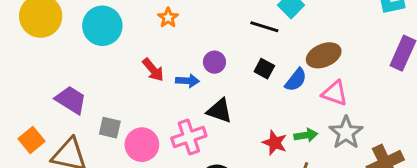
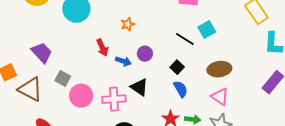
orange star: (168, 18) -> (128, 24), moved
blue semicircle: (296, 80) -> (181, 89), moved, turned -84

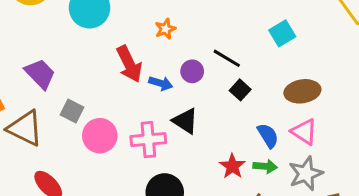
black line: (185, 39) -> (227, 58), moved
red arrow: (102, 48) -> (129, 64), size x1.4
blue semicircle: (181, 89) -> (268, 136), moved

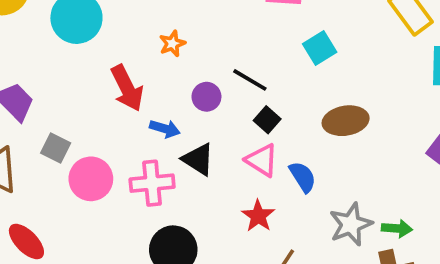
blue arrow: (161, 83) -> (165, 129), moved
pink triangle: (304, 132) -> (262, 160), moved
green arrow: (265, 166) -> (397, 229), moved

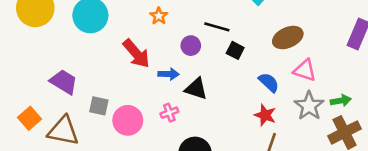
pink triangle: (262, 160) -> (305, 70), moved
pink cross: (152, 183) -> (169, 113), size x0.6
red star: (258, 216) -> (265, 115), moved

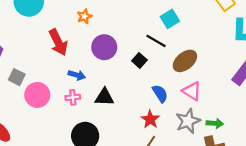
black line: (217, 27) -> (156, 41), moved
brown ellipse: (288, 38) -> (185, 61), turned -30
purple circle: (191, 46) -> (104, 47), size x1.5
blue arrow: (168, 74) -> (77, 75), moved
black triangle: (196, 89) -> (104, 97), moved, turned -30

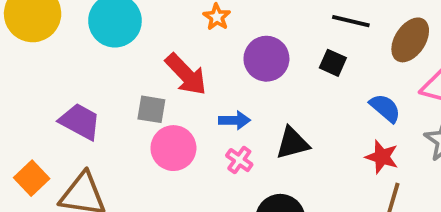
gray square: (17, 77) -> (151, 109), moved
pink circle: (37, 95) -> (173, 148), moved
pink cross: (73, 97) -> (239, 160), turned -32

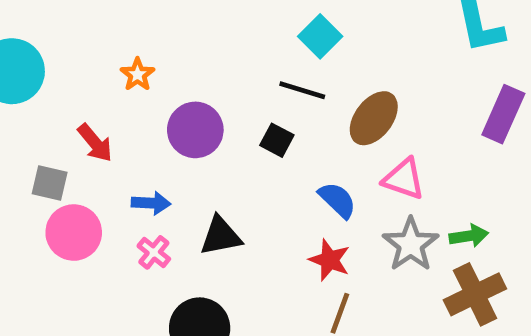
red arrow: (186, 74) -> (95, 143), size x0.7

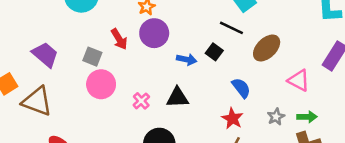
purple circle: (195, 130) -> (154, 33), moved
pink triangle: (404, 179) -> (299, 80), moved
blue arrow: (151, 203) -> (187, 59), moved
gray star: (411, 244) -> (276, 117), size x0.6

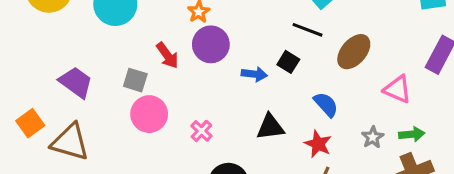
black triangle: (177, 98) -> (270, 127), moved

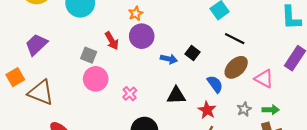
black line: (308, 30) -> (235, 39), moved
brown ellipse: (354, 52) -> (236, 67), moved
purple trapezoid: (76, 82) -> (36, 45), moved, turned -85

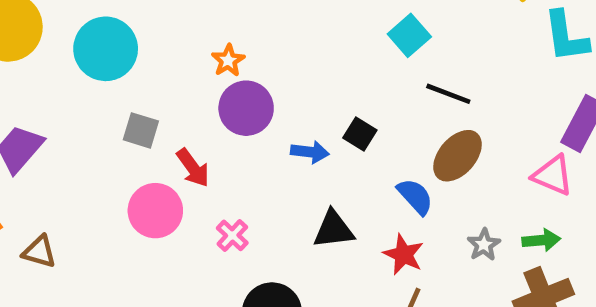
red arrow: (112, 41) -> (193, 168), moved
gray square: (89, 55) -> (141, 130), moved
pink triangle: (264, 79) -> (553, 175), moved
brown triangle: (41, 92) -> (39, 252), size x0.6

